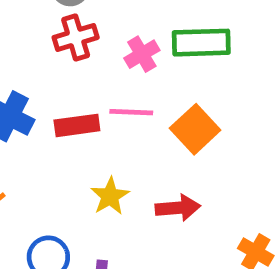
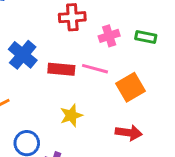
green rectangle: (201, 43) -> (146, 37), size x0.6
red arrow: (178, 208) -> (129, 133), moved

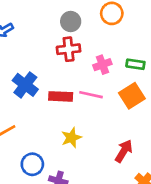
orange square: (130, 87) -> (132, 96), moved
red arrow: (129, 133) -> (124, 151), turned -65

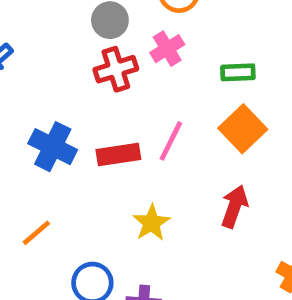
pink cross: (102, 65) -> (167, 49), moved
pink line: (91, 95) -> (171, 141), turned -65
red arrow: (124, 151) -> (234, 206), moved

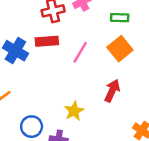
red rectangle: (118, 155) -> (47, 41), moved
yellow star: (151, 223) -> (74, 111), moved

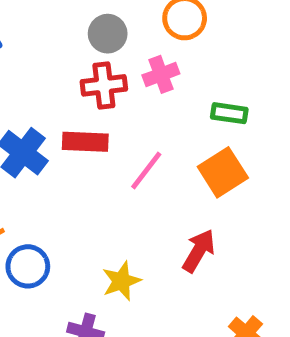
blue circle: (32, 127) -> (28, 266), moved

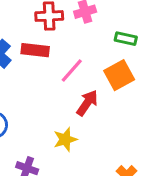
red arrow: (199, 251) -> (87, 103), moved
yellow star: (121, 281) -> (65, 139), moved

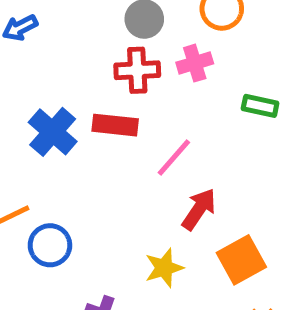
orange square: (119, 75) -> (241, 260), moved

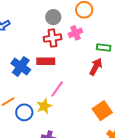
pink line: (174, 158) -> (57, 89), moved
red arrow: (199, 209) -> (96, 67), moved
yellow star: (164, 268) -> (44, 106), moved

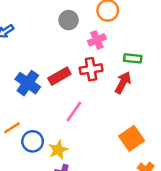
red cross: (52, 38) -> (91, 69), moved
red rectangle: (46, 61) -> (59, 76), turned -30
yellow star: (44, 106) -> (58, 150), moved

